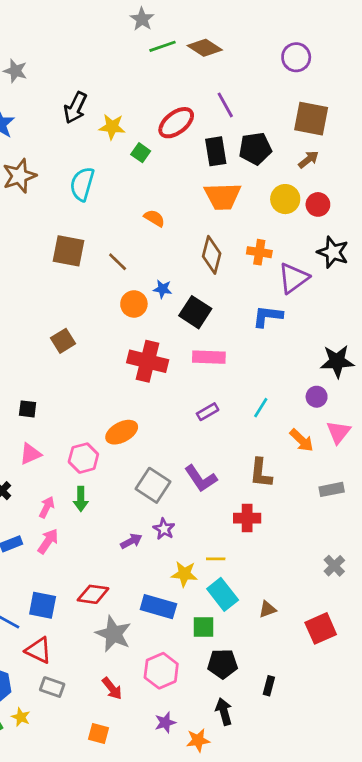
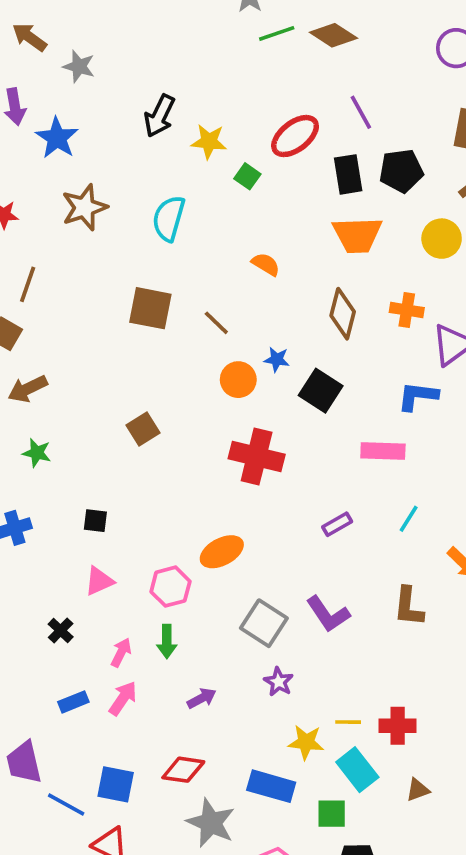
pink rectangle: (209, 357) -> (383, 451), moved
red cross: (247, 518) -> (398, 726), moved
purple arrow: (131, 541) -> (202, 698), moved

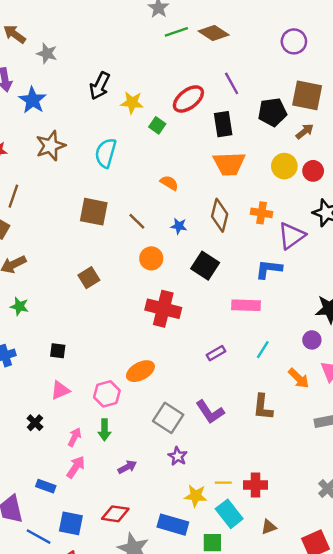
black pentagon: (401, 171) -> (272, 112), moved
blue star: (277, 359) -> (179, 226), moved
brown square: (143, 429) -> (89, 278), moved
blue rectangle: (73, 702) -> (46, 486), moved, turned 42

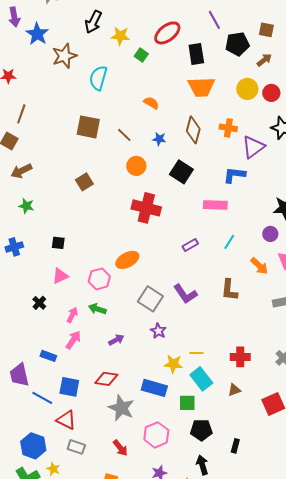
purple line: (232, 83) -> (214, 20), moved
brown square: (307, 95) -> (266, 30), size x0.6
brown star: (51, 146) -> (64, 56), moved
green arrow: (104, 430) -> (97, 309), turned 108
red cross: (256, 485) -> (240, 357), moved

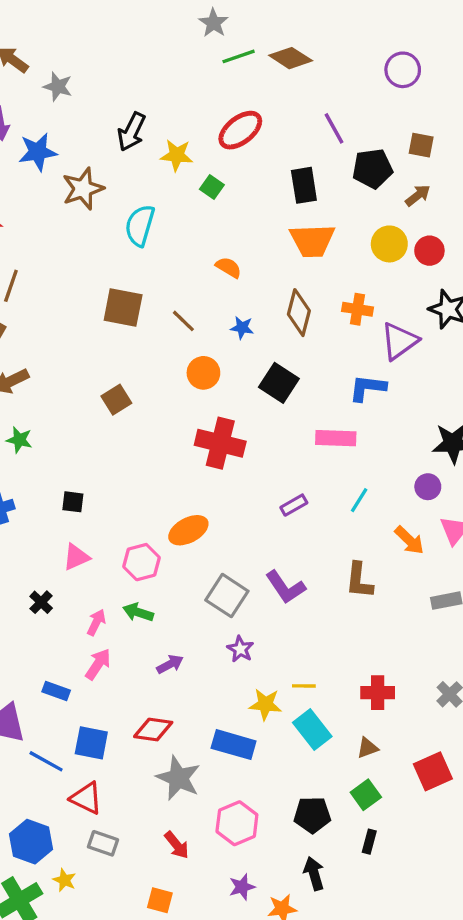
red ellipse: (167, 33) -> (240, 130), moved
blue star: (37, 34) -> (38, 152), turned 30
green square: (187, 403) -> (366, 795), moved, turned -36

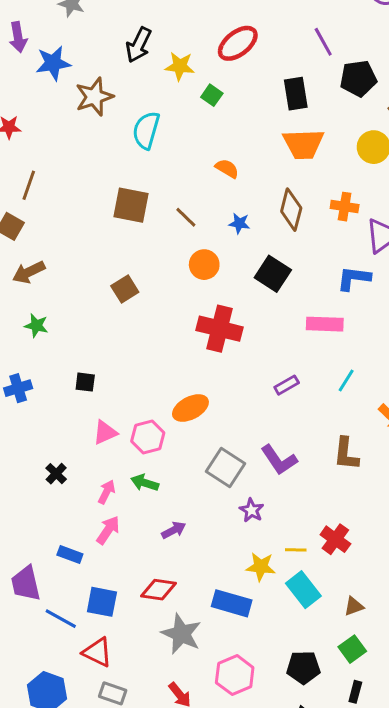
pink triangle: (76, 557) -> (105, 432), moved
purple star: (240, 649) -> (252, 510), moved
red cross: (378, 693) -> (335, 539), moved, turned 36

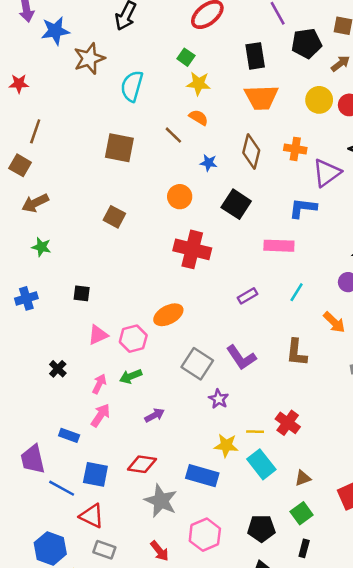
yellow star: (180, 66) -> (199, 84), moved
brown line: (186, 217) -> (173, 135), moved
brown square: (125, 289) -> (114, 217), turned -30
green arrow: (145, 483) -> (131, 376), turned -40

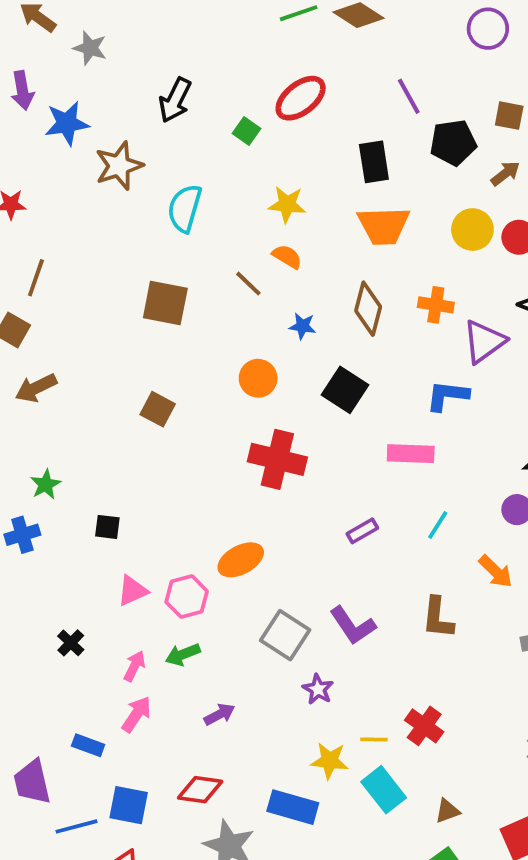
green square: (186, 57) -> (246, 131), moved
green star: (41, 247) -> (46, 484), moved, turned 30
blue line: (62, 488) -> (76, 826), turned -44

